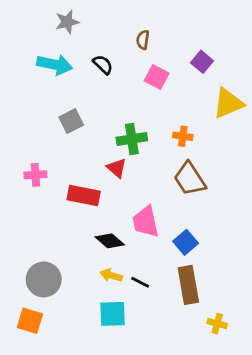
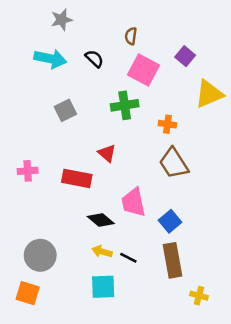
pink square: (157, 77) -> (144, 70), size x1.4
green cross: (132, 139) -> (125, 105), moved
pink cross: (35, 175) -> (28, 171), moved

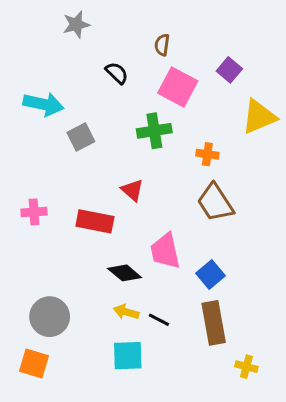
cyan arrow: (50, 59) -> (43, 104), moved

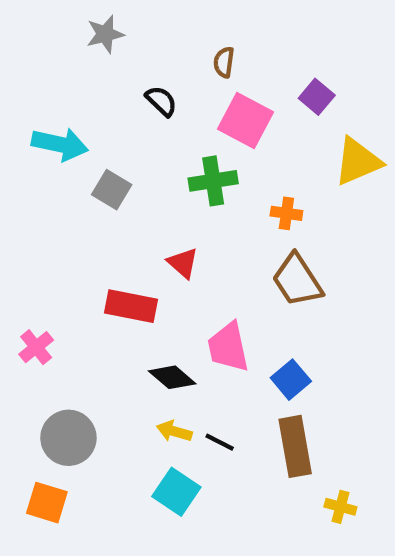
gray square: (81, 137) -> (112, 190), turned -32
pink cross: (34, 212) -> (36, 347), moved, turned -35
cyan square: (128, 356) -> (176, 492), turned 36

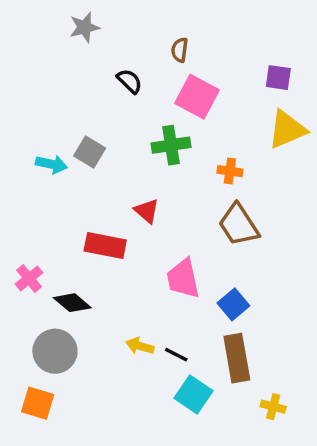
purple square: (317, 97) -> (278, 78), moved, turned -32
cyan arrow: (60, 144) -> (52, 164), moved, size x0.7
black diamond: (172, 377) -> (72, 303), moved
cyan square: (176, 492) -> (194, 394), moved

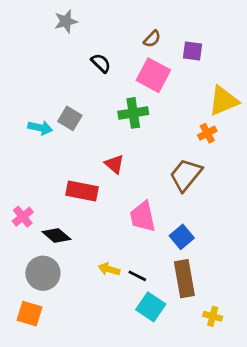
brown semicircle: (180, 50) -> (152, 39), moved, turned -144
purple square: (278, 78) -> (192, 51), moved
orange cross: (230, 171) -> (207, 133), moved, turned -36
brown trapezoid: (239, 225) -> (186, 175), turned 72

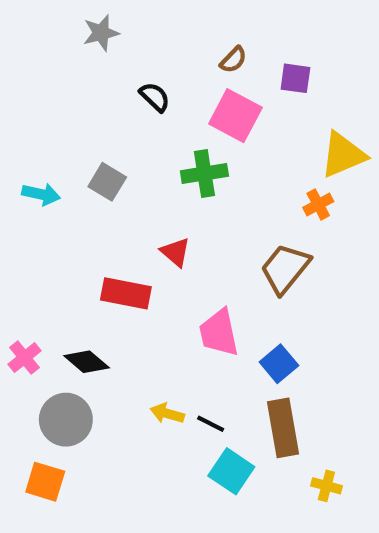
cyan arrow: (40, 128) -> (41, 194), moved
pink cross: (23, 217) -> (24, 358), moved

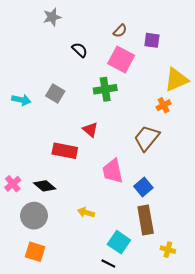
black line: (211, 424) -> (108, 263), moved
orange square: (45, 482) -> (35, 252), moved

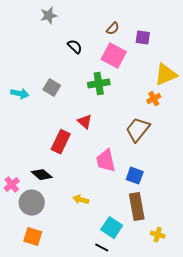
red rectangle: (65, 151) -> (61, 142), turned -75
pink cross: (13, 184) -> (12, 185), moved
blue square: (143, 187) -> (135, 176), turned -30

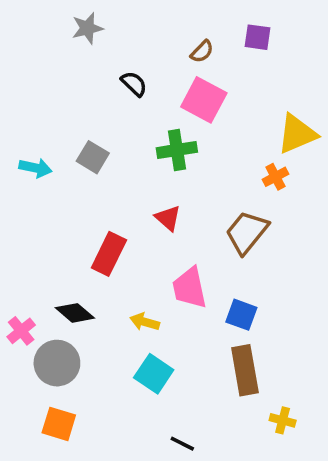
purple square: (143, 38) -> (257, 37), moved
red triangle: (85, 122) -> (168, 218), moved
yellow arrow: (81, 200) -> (145, 322), moved
cyan square: (112, 228) -> (154, 374), moved

